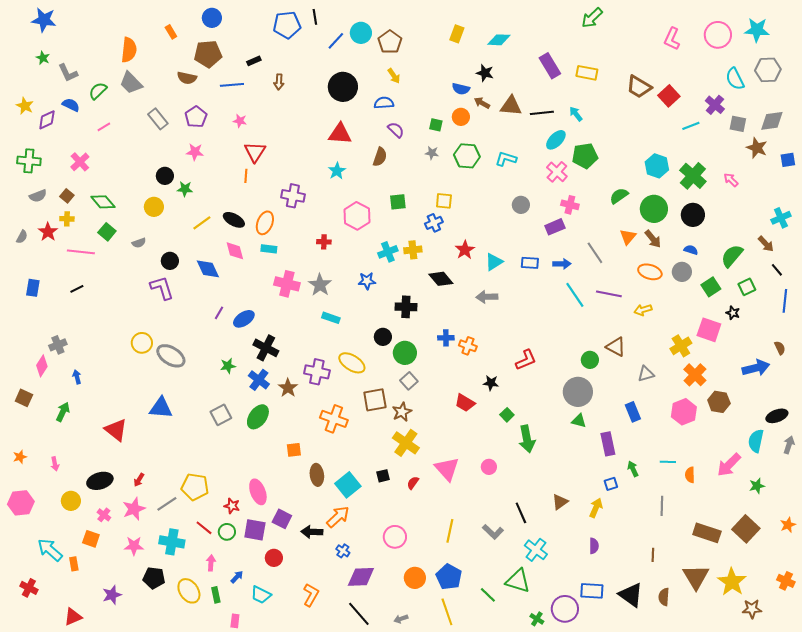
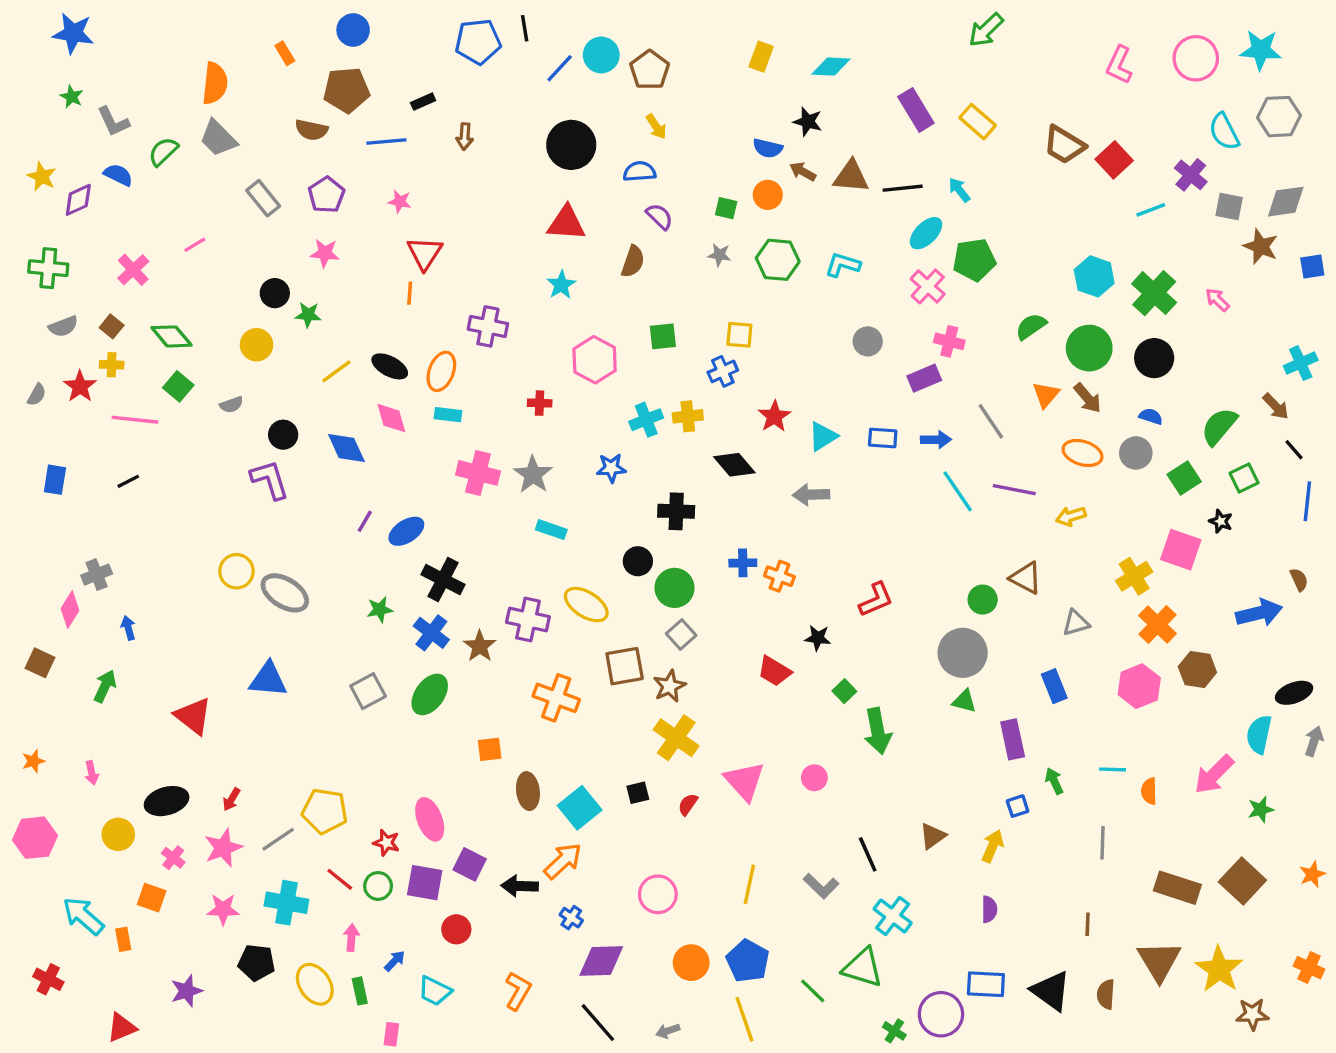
yellow rectangle: (587, 73) -> (978, 122), turned 30
pink line: (104, 127) -> (195, 245), moved

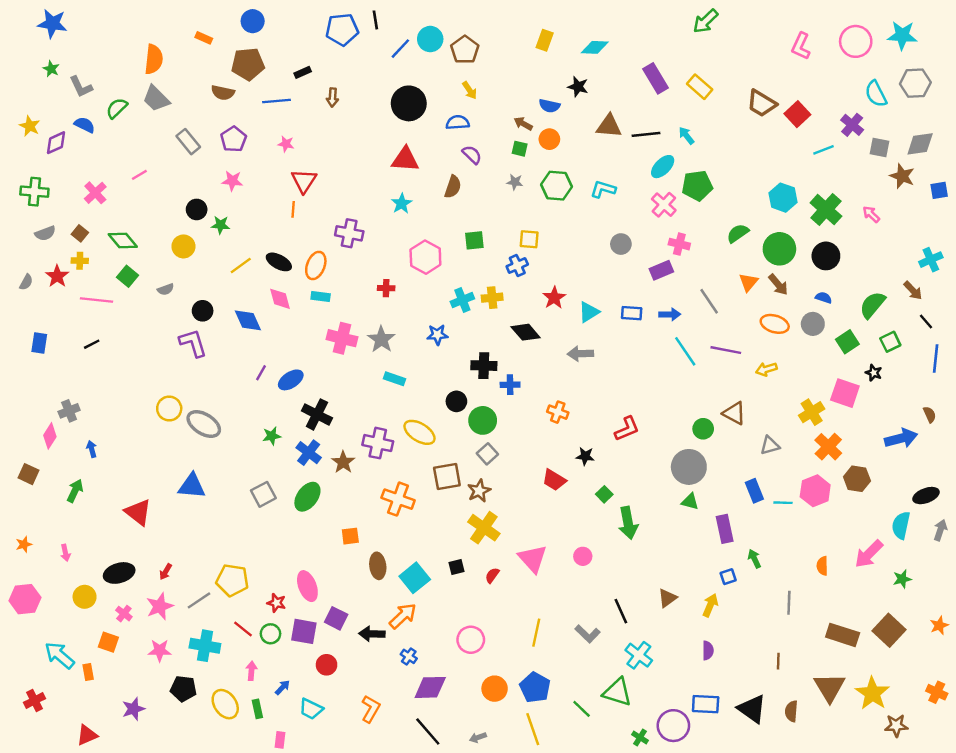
orange rectangle: (285, 53) -> (204, 38), turned -35
brown arrow: (803, 172) -> (523, 124), moved
blue cross: (743, 563) -> (510, 385), moved
cyan line: (1112, 769) -> (783, 503), moved
red cross: (48, 979) -> (34, 701), turned 36

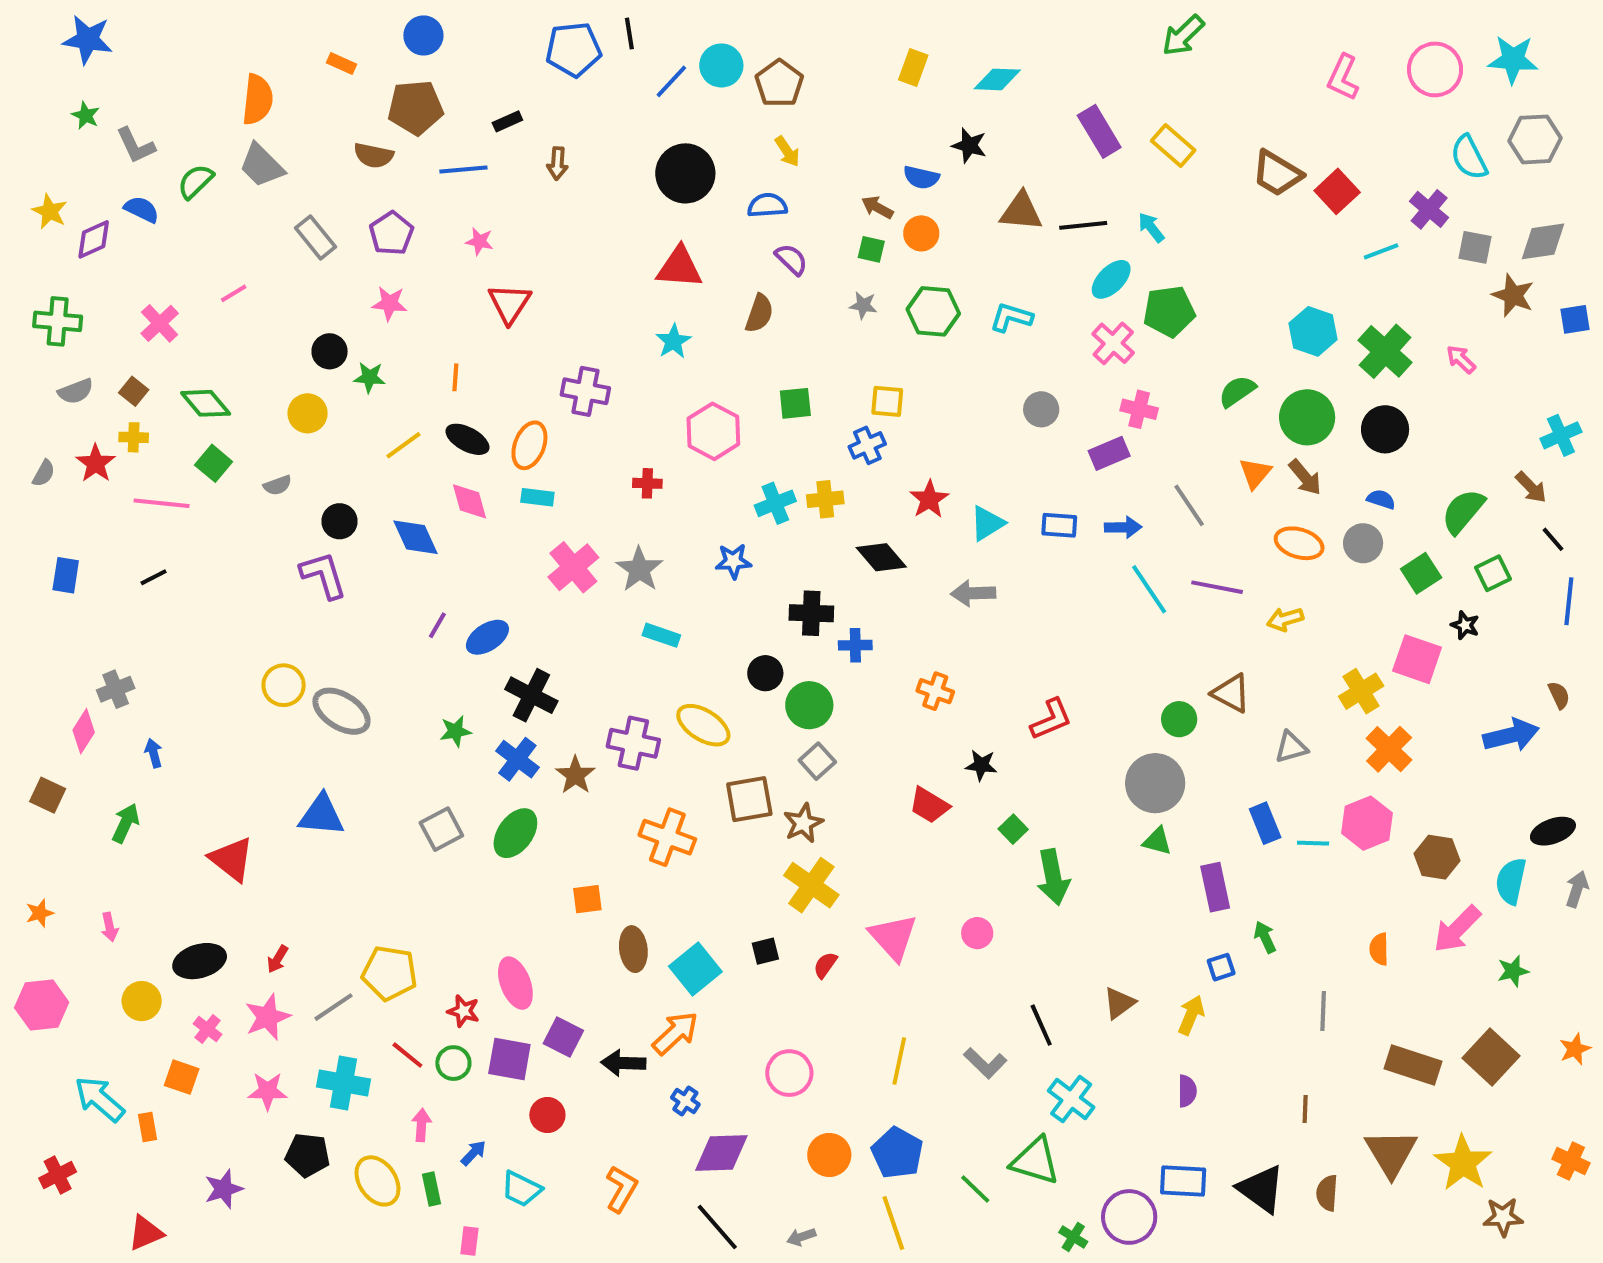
orange line: (293, 209) -> (455, 377), moved
pink cross: (342, 338) -> (573, 567), turned 36
brown hexagon: (857, 479) -> (1437, 857), moved

